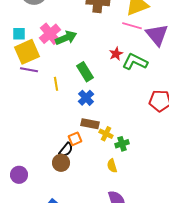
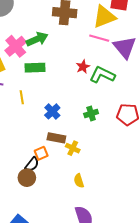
green arrow: (66, 38) -> (37, 39), moved
green rectangle: (85, 72) -> (35, 68), moved, turned -60
green cross: (122, 144) -> (91, 114), moved

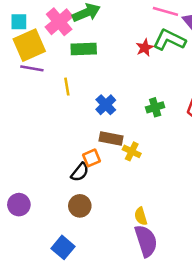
green L-shape: (102, 75) -> (169, 40), moved
brown circle: (27, 178) -> (80, 206), moved
yellow semicircle: (79, 181) -> (141, 216), moved

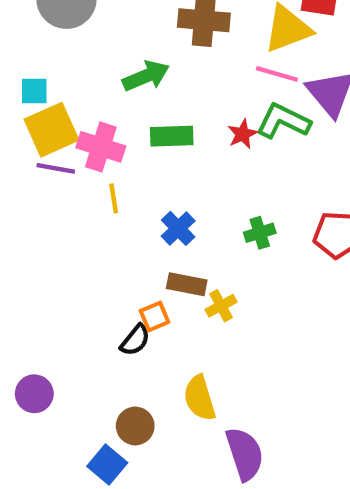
pink cross: (59, 22) -> (101, 147), moved, turned -32
green rectangle: (84, 49) -> (172, 136), moved
yellow cross: (132, 151) -> (221, 306), turned 36
brown circle: (80, 206) -> (135, 426), moved
yellow semicircle: (141, 216) -> (200, 398), moved, size x1.5

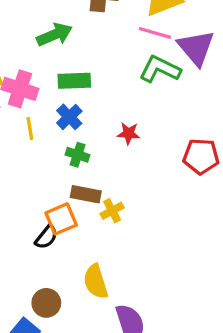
red star: (243, 134) -> (129, 133), moved, turned 30
blue cross: (178, 228) -> (69, 117), moved
green cross: (260, 233) -> (78, 155), moved, turned 35
orange square: (154, 316) -> (61, 219), size x1.4

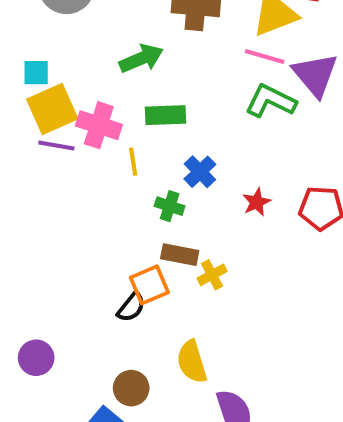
blue cross: (69, 117) -> (200, 172), moved
yellow line: (30, 128) -> (133, 162), moved
red star: (129, 133) -> (257, 202), moved, turned -30

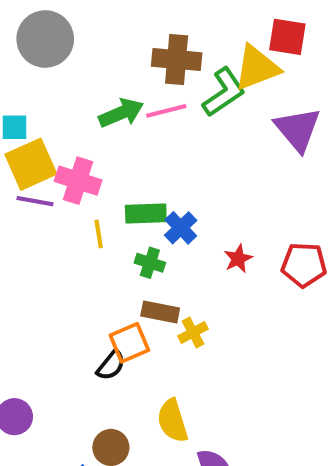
pink line: (265, 56) -> (166, 111), moved, turned -30
green L-shape: (271, 101) -> (224, 92), moved, turned 120
green rectangle: (166, 115) -> (146, 213), moved
yellow line: (133, 162) -> (99, 234), moved

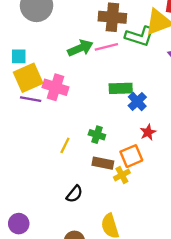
green L-shape: (224, 92) -> (140, 36), turned 52
green rectangle: (146, 213) -> (121, 88), moved
blue cross: (181, 228) -> (137, 101), moved
yellow line: (99, 234) -> (65, 145), moved, turned 35
orange square: (129, 343) -> (131, 156), moved

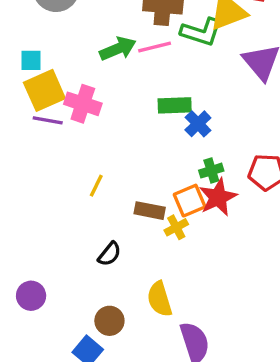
red star: (148, 132) -> (218, 197), moved, size x1.6
green cross: (97, 135) -> (211, 171), moved, turned -35

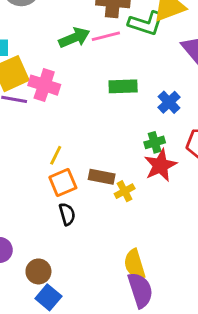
blue cross: (198, 124) -> (169, 102), moved
orange square: (190, 201) -> (63, 183), moved
black semicircle: (109, 254) -> (67, 214), turned -55
yellow semicircle: (160, 299) -> (135, 264), moved
brown circle: (109, 321) -> (38, 271), moved

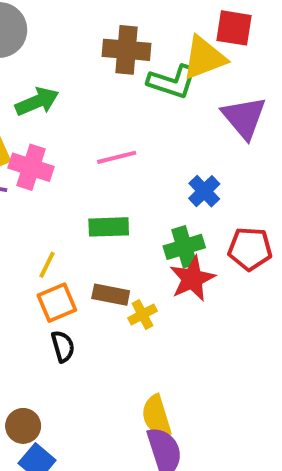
pink line: (106, 36) -> (117, 157), moved
green arrow: (74, 38) -> (37, 102), moved
green rectangle: (123, 86) -> (109, 227), moved
green cross: (155, 142) -> (184, 247), size x1.4

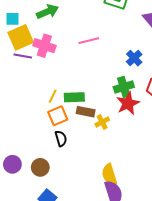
green rectangle: (109, 227) -> (74, 97), moved
brown circle: (23, 426) -> (40, 167), moved

